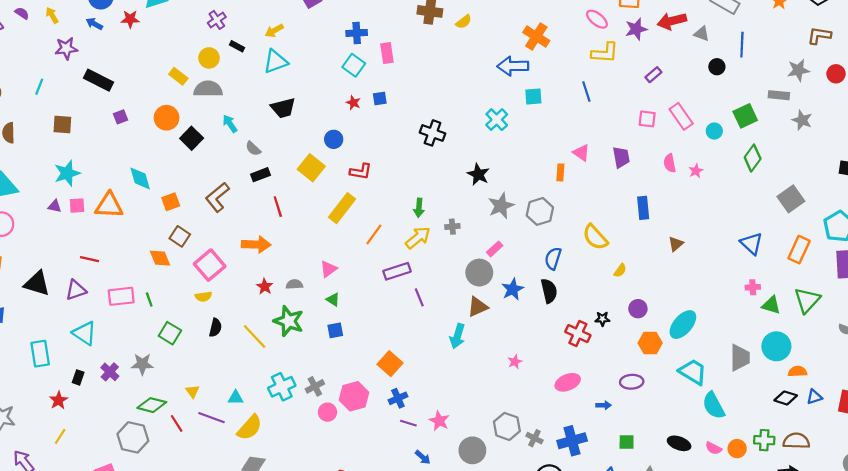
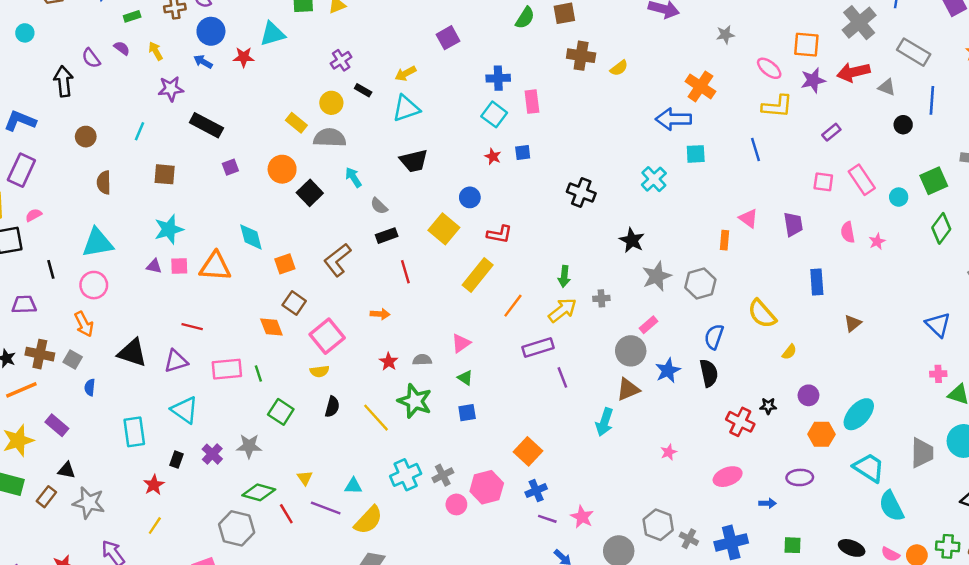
orange arrow: (256, 244) -> (380, 314), size x0.6

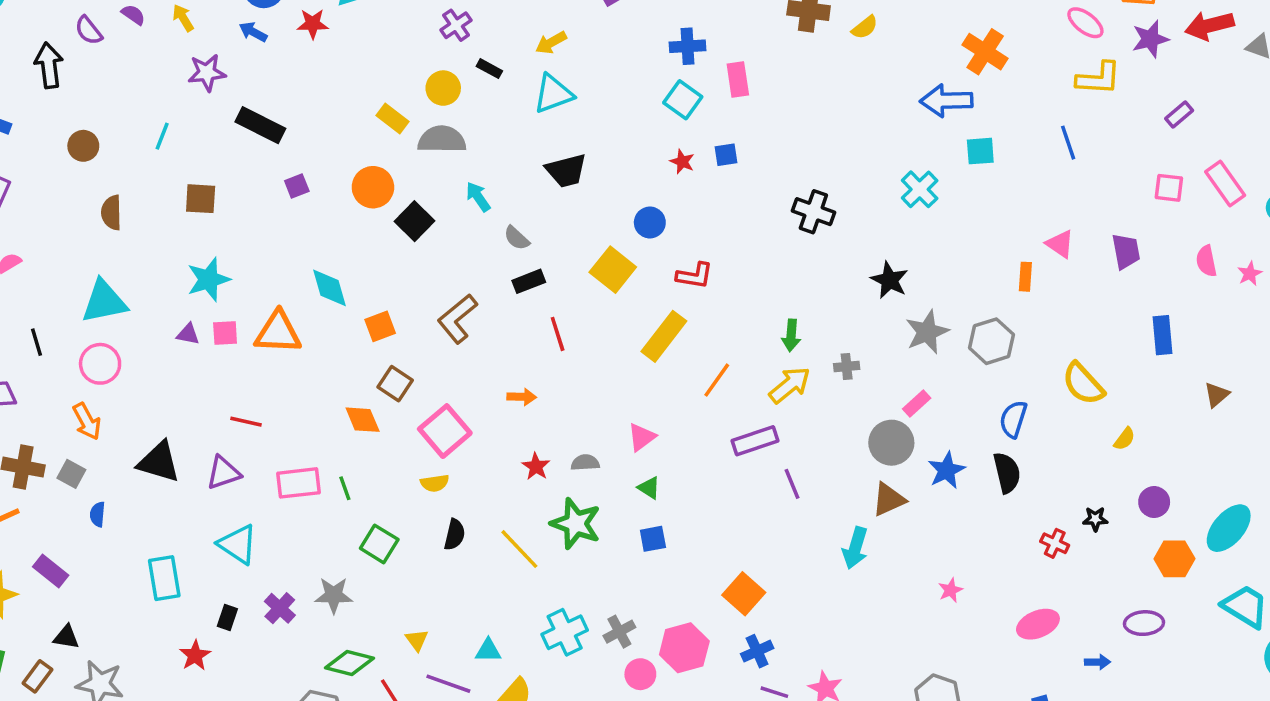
red cross: (740, 422) -> (1055, 543), size x0.7

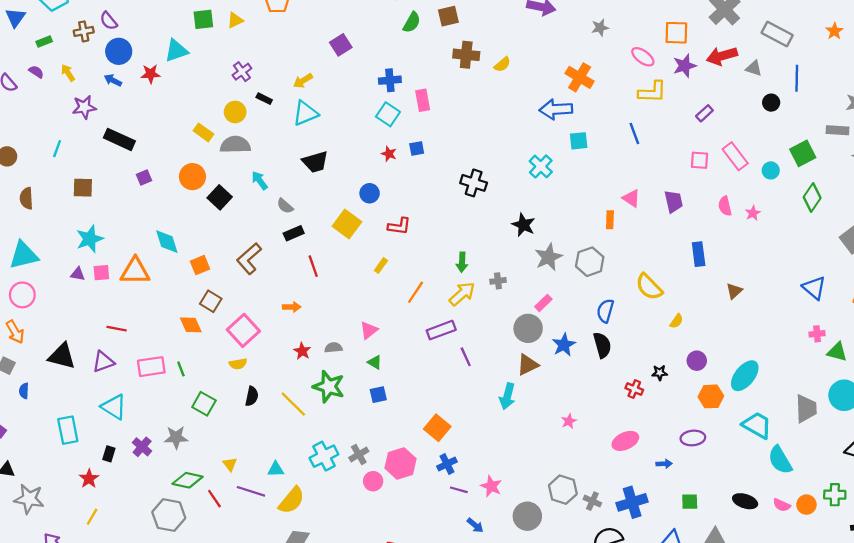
yellow rectangle: (664, 336) -> (381, 265), size x0.5

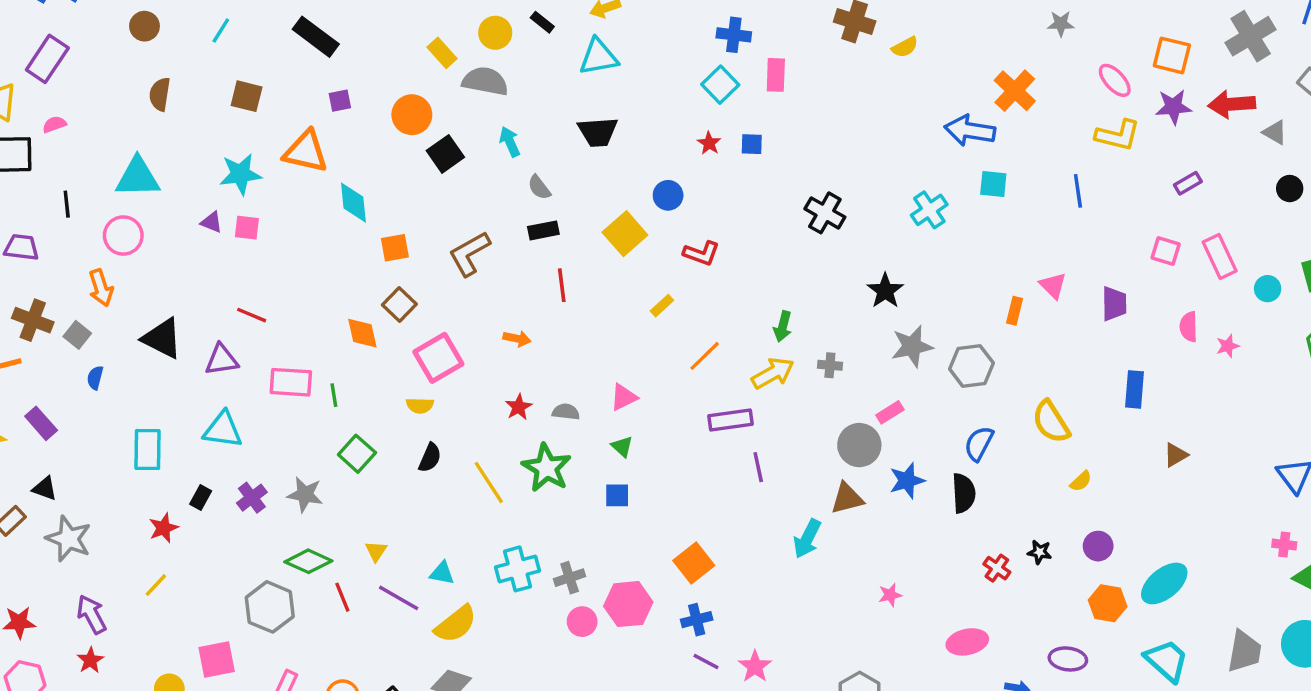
orange triangle: (135, 271) -> (306, 152), moved
cyan triangle: (114, 407) -> (223, 430), turned -36

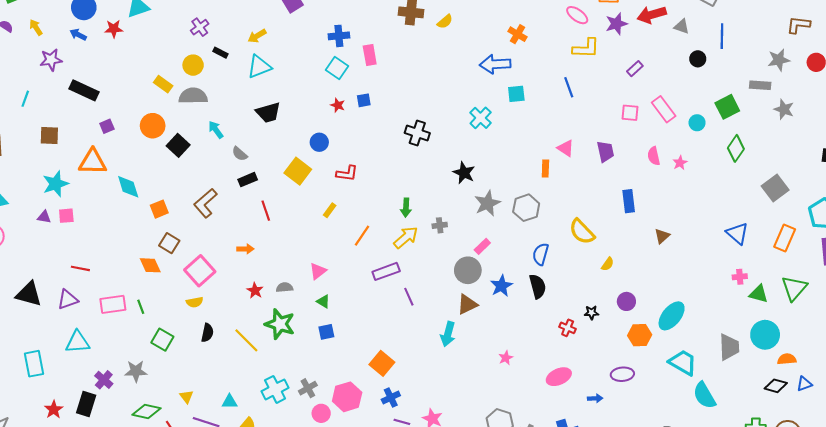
orange cross: (1015, 91) -> (517, 34), size x0.7
black rectangle: (201, 498) -> (86, 404), moved, size x1.6

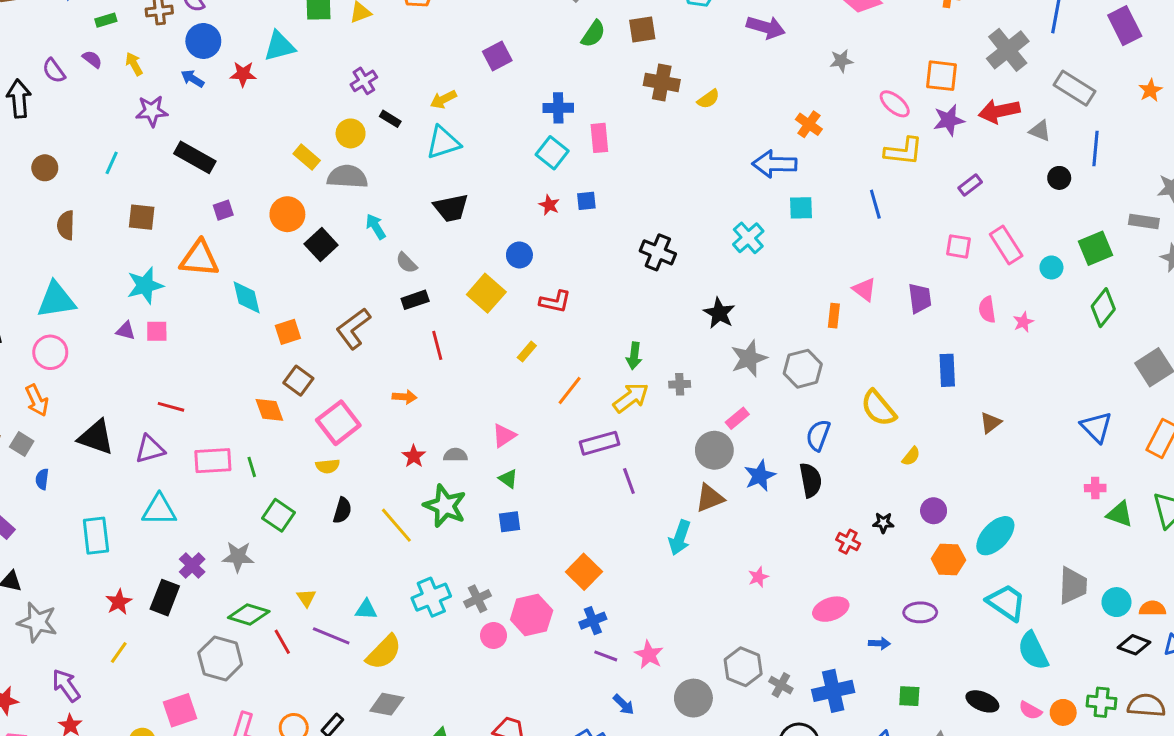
cyan circle: (765, 335) -> (1116, 602), moved, size x0.7

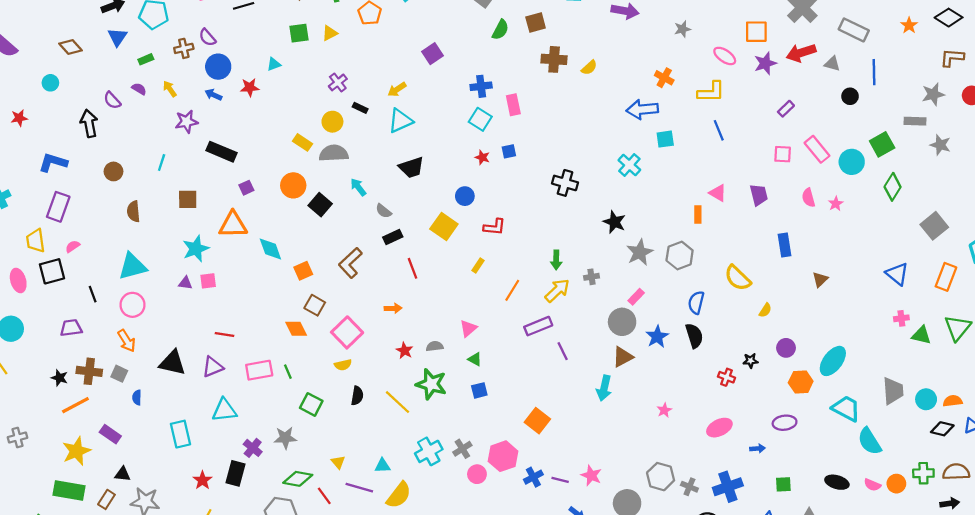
cyan triangle: (279, 46) -> (274, 64), size x0.6
yellow L-shape: (904, 151) -> (711, 92), moved
cyan circle: (1051, 267) -> (852, 162), size x1.5
blue cross: (593, 621) -> (533, 477), moved

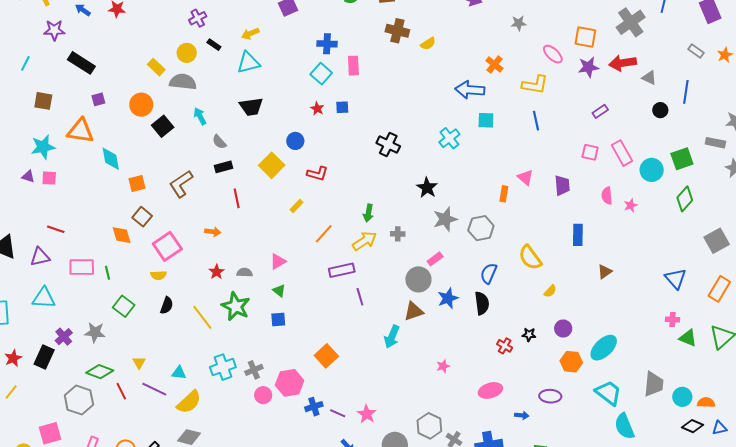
gray rectangle: (854, 30) -> (696, 51), moved, size x0.6

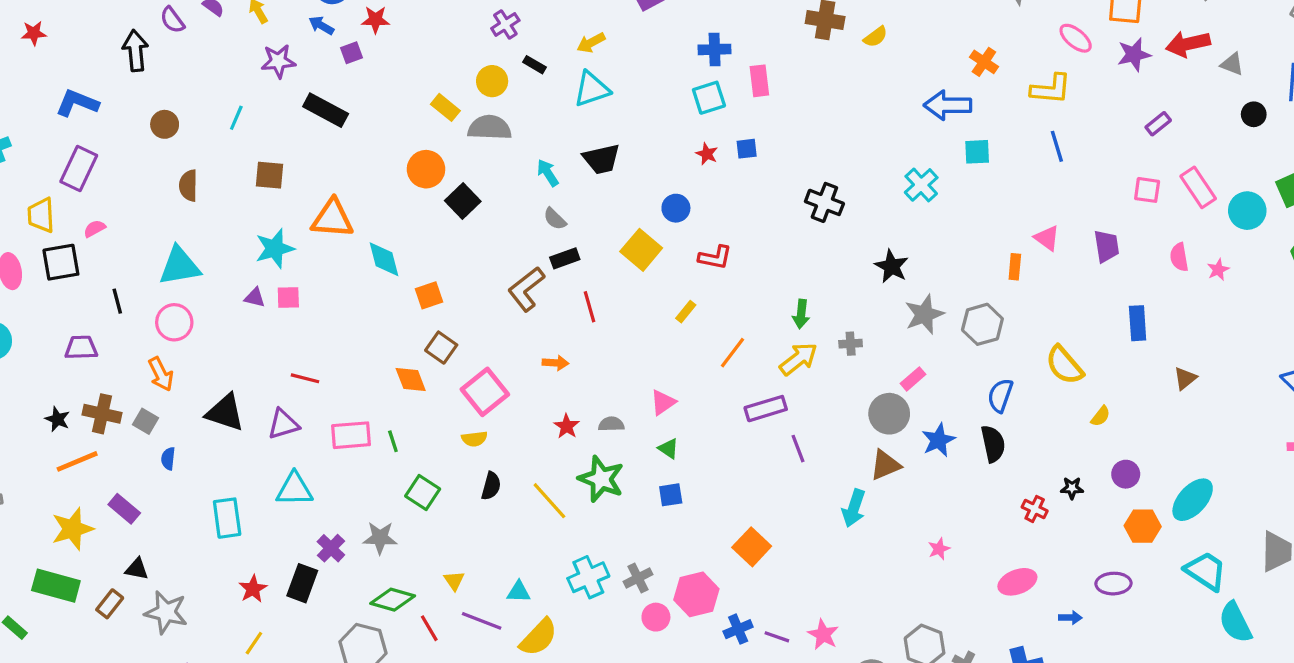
cyan square: (321, 74) -> (709, 98), turned 35
purple square: (98, 99) -> (352, 53), moved
cyan arrow: (200, 116) -> (548, 173), moved
brown L-shape: (181, 184) -> (526, 289), moved

